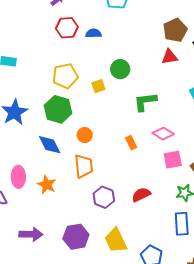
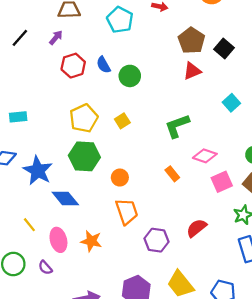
blue semicircle: (93, 33) -> (103, 65), turned -105
green circle: (120, 69) -> (130, 76), moved
blue diamond: (50, 145) -> (65, 198), moved

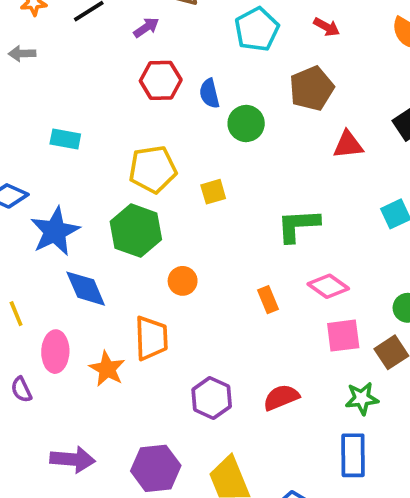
brown pentagon: (191, 41) -> (312, 88), moved
cyan rectangle: (18, 117) -> (65, 139), moved
orange trapezoid: (127, 211) -> (151, 338), moved

